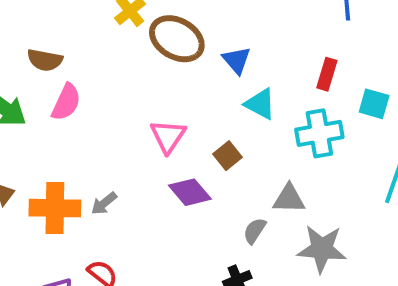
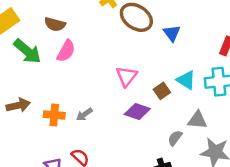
cyan triangle: (260, 104) -> (186, 80), moved
purple diamond: (190, 192) -> (137, 112), turned -35
orange cross: (55, 208) -> (54, 115), size x0.7

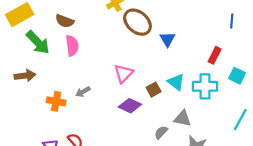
pink semicircle: (66, 51) -> (72, 46), turned -42
brown arrow: (18, 105) -> (25, 76), moved
gray arrow: (84, 114) -> (83, 92), moved

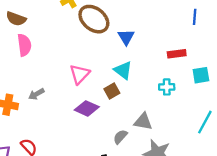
red rectangle: (215, 55) -> (177, 54), turned 56
cyan square: (237, 76) -> (201, 75), turned -35
cyan triangle: (176, 82) -> (123, 70), moved
cyan cross: (205, 86) -> (167, 87), size x0.6

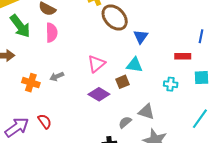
blue line: (195, 17) -> (201, 36), moved
cyan triangle: (123, 70) -> (134, 65), turned -36

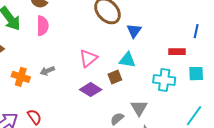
cyan cross: (171, 84) -> (164, 80), size x1.5
gray triangle: (146, 112) -> (139, 108), turned 42

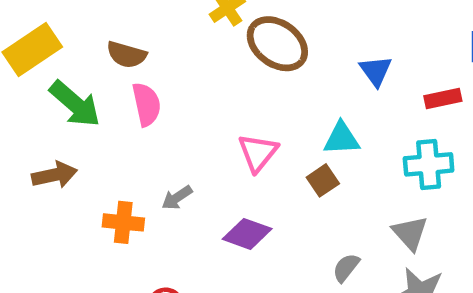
blue triangle: (134, 31) -> (376, 71), moved
purple diamond: (91, 90) -> (247, 234), moved
gray triangle: (139, 108) -> (410, 233), moved

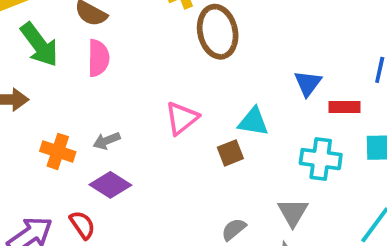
brown ellipse: (277, 44) -> (218, 32), turned 30
blue triangle: (376, 71) -> (308, 83), moved
purple diamond: (247, 234) -> (110, 185), moved

